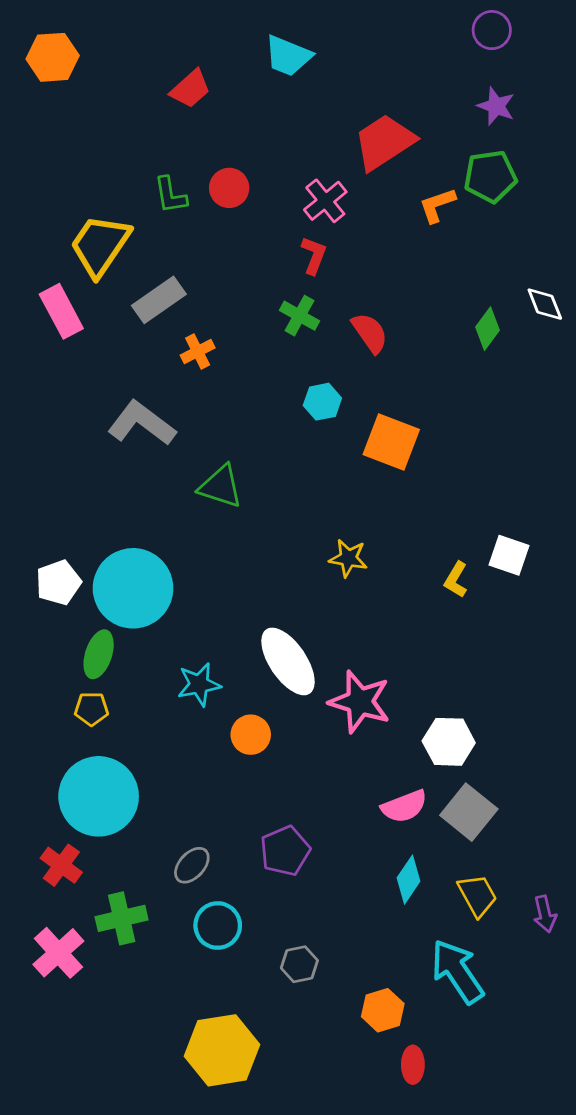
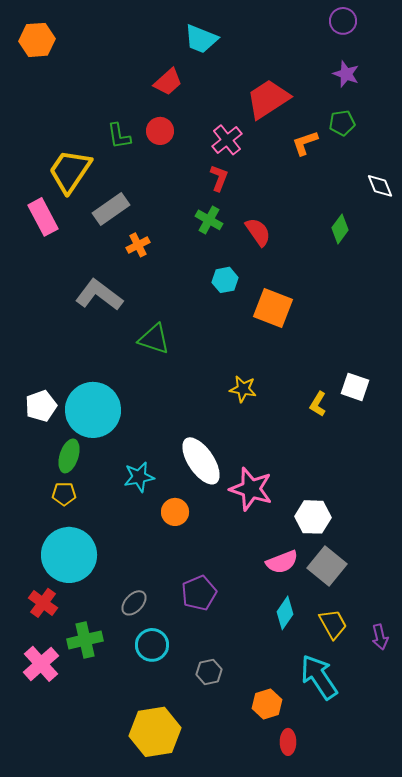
red trapezoid: (190, 89) -> (168, 82), moved
green pentagon: (490, 176) -> (342, 123), size x0.7
white diamond: (545, 304) -> (380, 186), moved

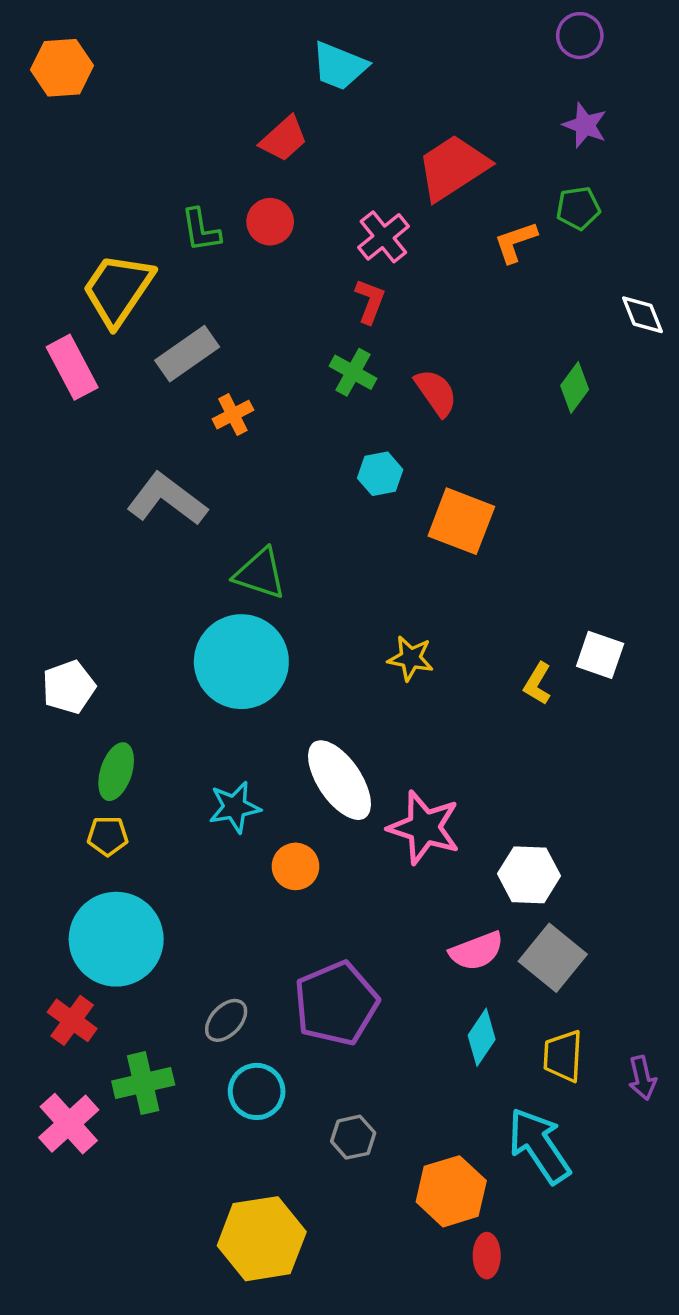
cyan circle: (93, 410) -> (241, 662), moved
purple pentagon: (199, 593) -> (336, 1003), size x1.4
yellow trapezoid: (333, 624) -> (563, 1056), turned -148
orange hexagon: (267, 704) -> (451, 1191), size x1.4

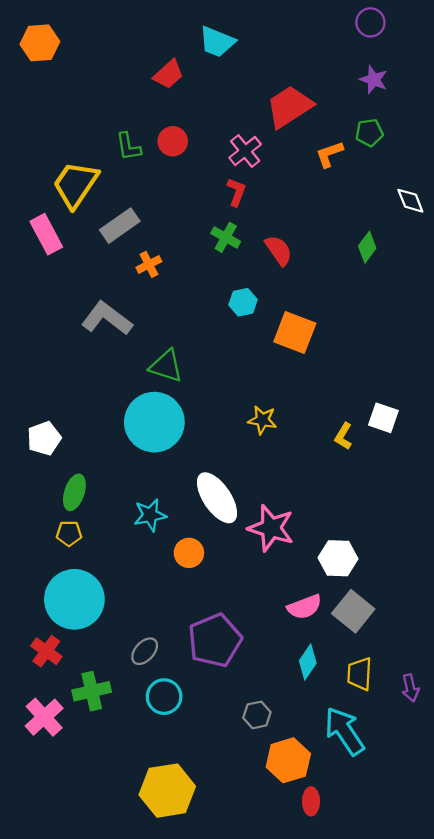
red trapezoid: (284, 139) -> (168, 74), moved
gray hexagon: (353, 1137) -> (257, 715), moved

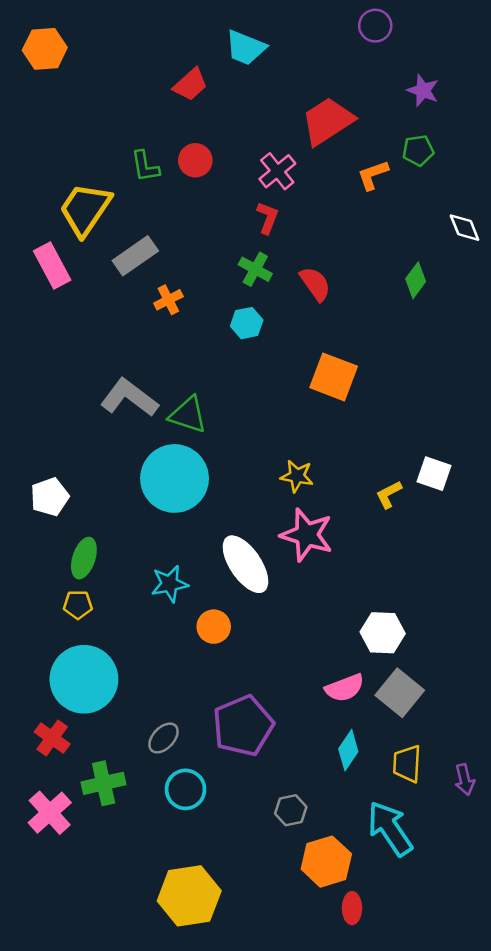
purple circle: (370, 22) -> (375, 26), moved
cyan hexagon: (243, 302) -> (247, 323), moved
gray L-shape: (107, 318) -> (129, 398), moved
yellow L-shape: (343, 436) -> (389, 494), turned 32
pink star: (271, 528) -> (307, 535), moved

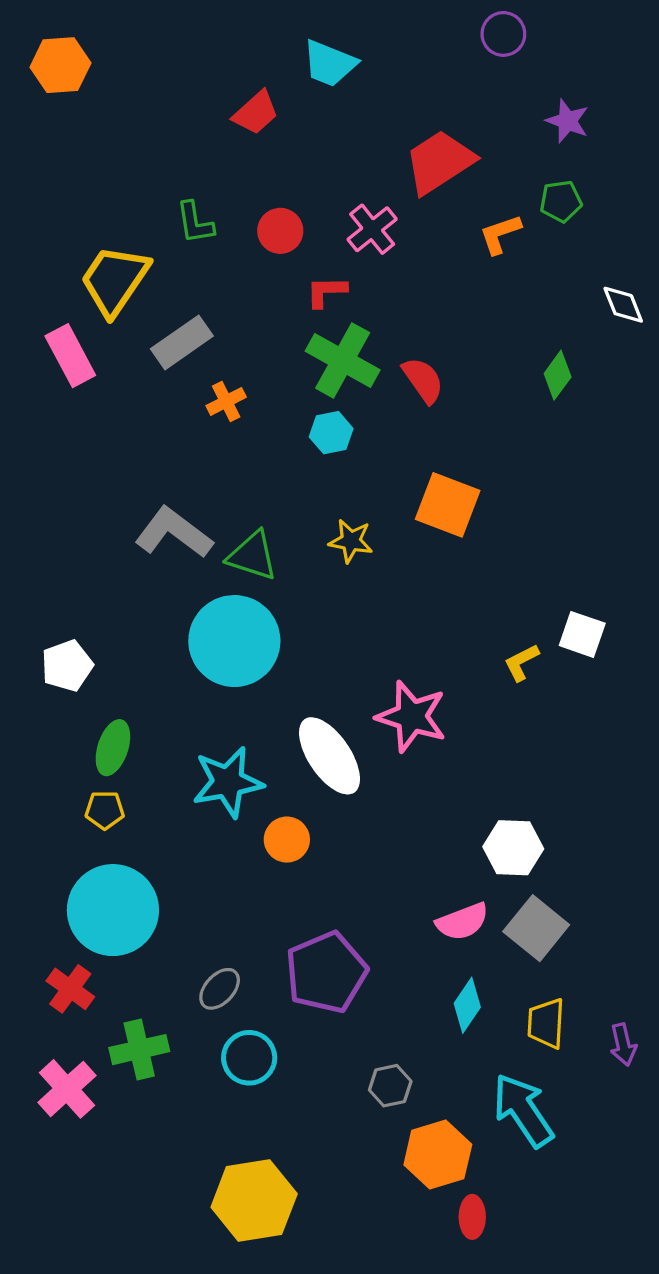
red circle: (195, 160) -> (280, 231), moved
red L-shape: (268, 218) -> (326, 292), moved, turned -112
green cross: (255, 269) -> (343, 360), size x1.6
yellow star: (297, 476) -> (351, 541), moved
cyan star: (170, 584) -> (228, 782), size x1.4

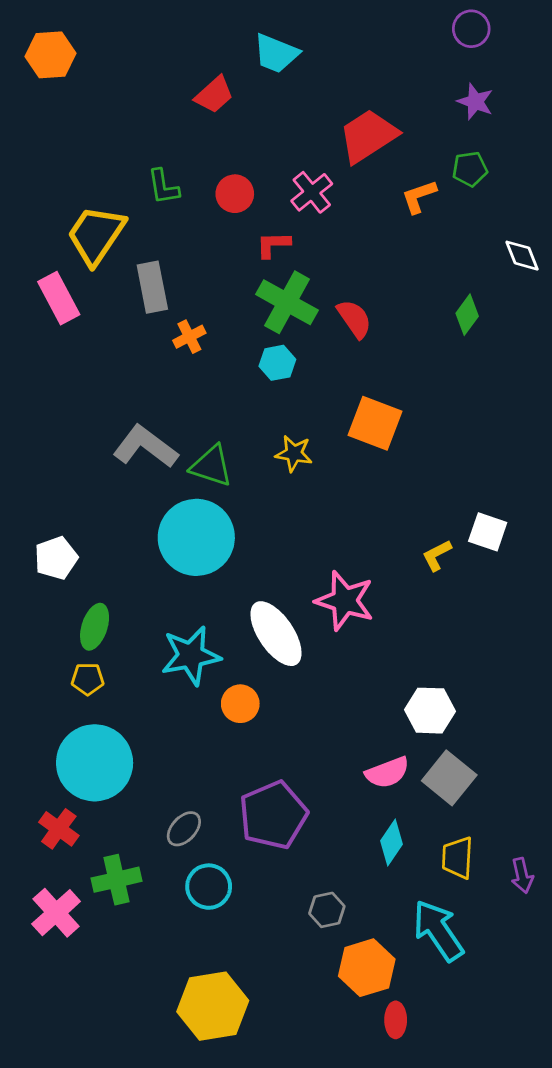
purple circle: (503, 34) -> (471, 29), moved
gray rectangle: (182, 342) -> (152, 287), turned -66

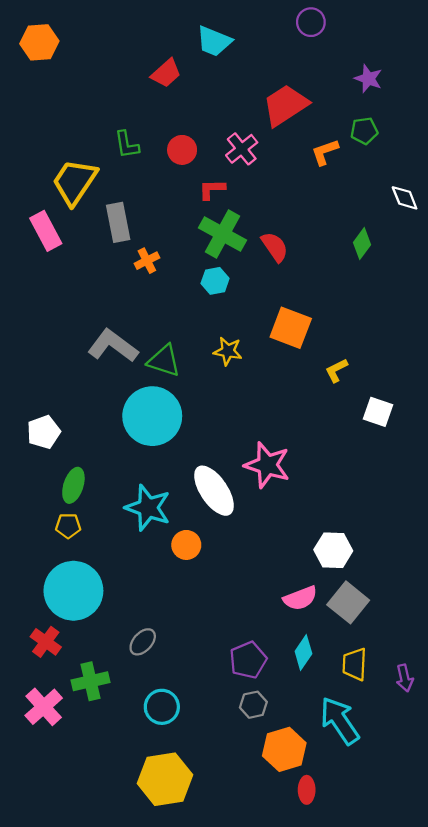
purple circle: (471, 29) -> (311, 22), moved
yellow L-shape: (437, 555) -> (336, 370), moved
cyan star: (191, 656) -> (148, 508), turned 30
purple pentagon: (273, 815) -> (248, 660), moved, size x0.7
cyan circle: (209, 887) -> (162, 707), moved

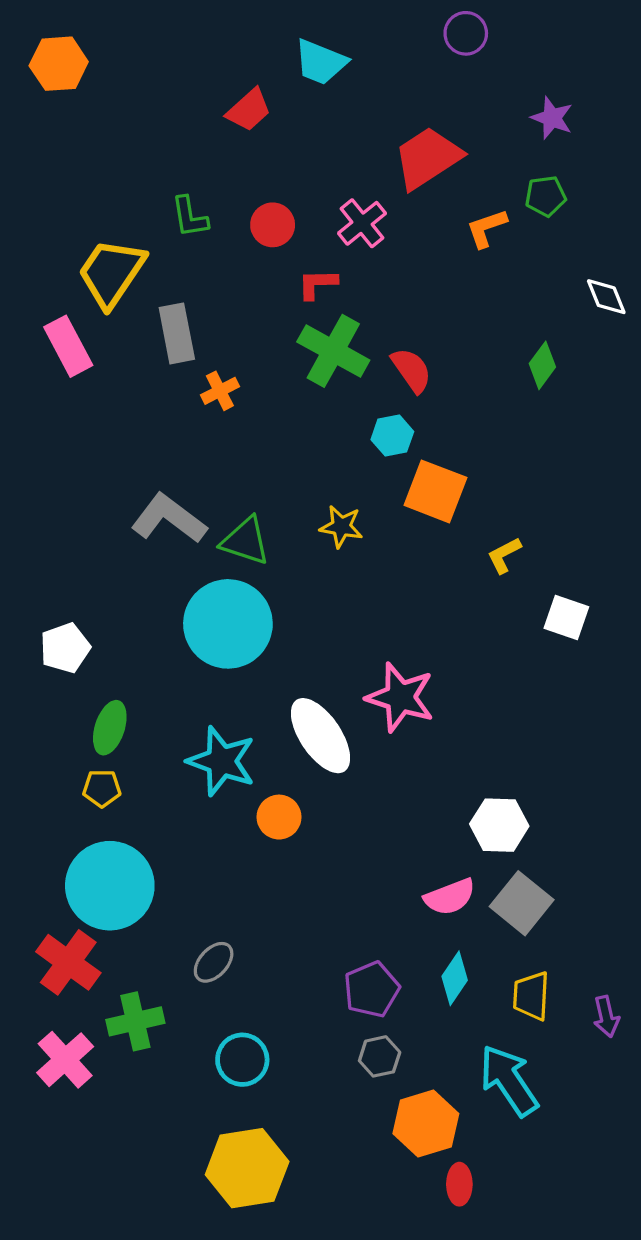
cyan hexagon: (215, 281) -> (392, 436), moved
red cross: (46, 642) -> (68, 962), size x1.4

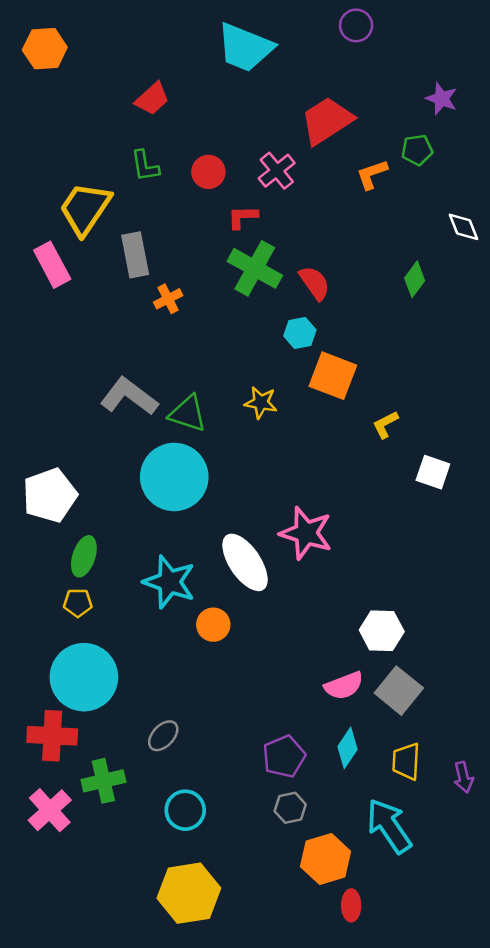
cyan trapezoid: (320, 62) -> (245, 47), size x1.4
red trapezoid: (249, 110) -> (152, 99), moved
purple star: (552, 118) -> (441, 99), moved
white pentagon: (65, 648) -> (50, 495), size x1.4
red cross: (68, 962) -> (52, 736), turned -33

